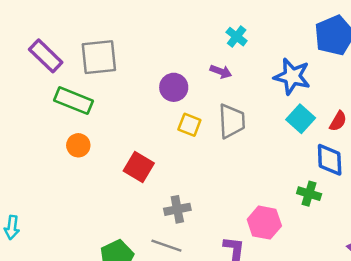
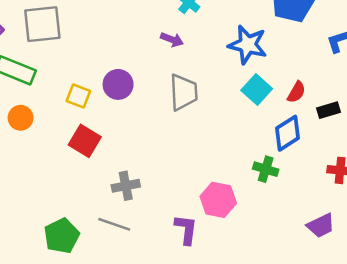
purple circle: (174, 87) -> (118, 84), moved
yellow square: (189, 125) -> (78, 96), moved
blue diamond: (330, 160) -> (287, 133), turned 60

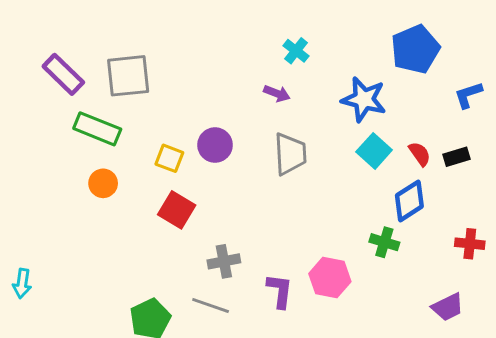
red semicircle: (296, 92) -> (420, 154), turned -65
black rectangle: (329, 110) -> (457, 157), moved
purple L-shape: (186, 229) -> (280, 291), moved

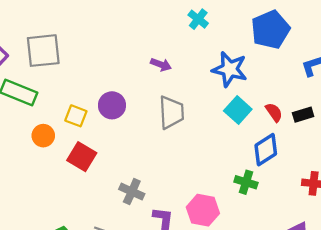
cyan cross: (296, 51) -> (198, 19), moved
orange circle: (103, 183) -> (43, 136), moved
gray cross: (224, 261) -> (132, 192), moved, turned 35

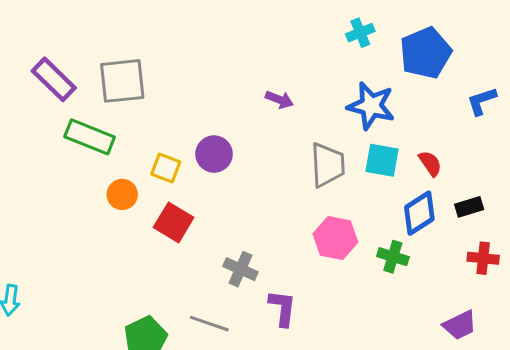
cyan cross: (198, 19) -> (360, 33), moved, turned 30
cyan square: (238, 110) -> (382, 160), turned -32
gray trapezoid: (171, 112) -> (328, 165), moved
black rectangle: (303, 115) -> (469, 207), moved
pink hexagon: (203, 210) -> (335, 238), moved

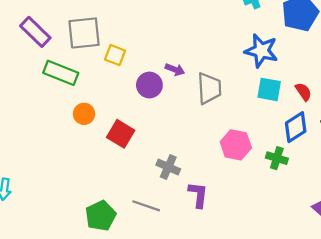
purple arrow: (279, 100) -> (175, 70), moved
gray trapezoid: (328, 165) -> (209, 88), moved
yellow square: (166, 168) -> (115, 55), moved

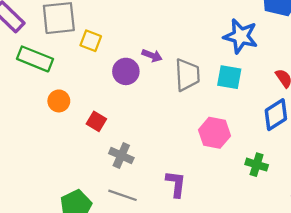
cyan square: (269, 89) -> (229, 77), moved
red square: (121, 134) -> (96, 121), size x0.7
green cross: (277, 158) -> (257, 165), moved
gray cross: (168, 167) -> (121, 156), moved

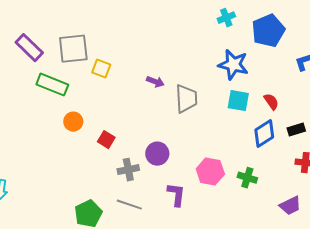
purple circle: (126, 71) -> (157, 154), moved
cyan square: (229, 77) -> (238, 101), moved
pink hexagon: (214, 133) -> (210, 172), moved
gray cross: (121, 156) -> (128, 170), turned -35

